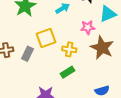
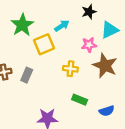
yellow square: (46, 38) -> (44, 44), moved
green rectangle: (67, 72) -> (80, 100), moved, turned 56

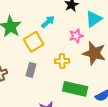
gray rectangle: (27, 75) -> (31, 70), moved
green rectangle: (80, 100) -> (75, 89), size x1.6

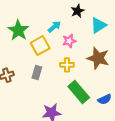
pink star: (76, 36) -> (69, 41), moved
green rectangle: (75, 89) -> (79, 92), turned 35

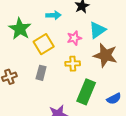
cyan triangle: (98, 25) -> (97, 30), moved
cyan arrow: (54, 27) -> (53, 15), moved, turned 40
green rectangle: (79, 92) -> (86, 92), turned 65

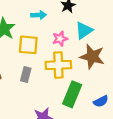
yellow square: (44, 44) -> (28, 45), turned 36
yellow cross: (73, 64) -> (58, 65), size x1.6

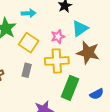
cyan arrow: (39, 15) -> (29, 13), moved
yellow square: (28, 45) -> (29, 43), turned 30

